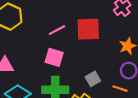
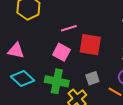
red square: (88, 29) -> (90, 45), moved

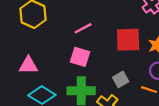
red square: (90, 45) -> (128, 40), moved

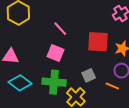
pink line: (83, 28) -> (60, 29), turned 70

